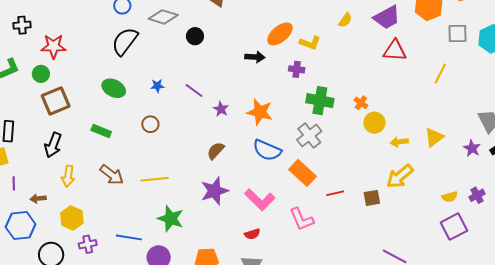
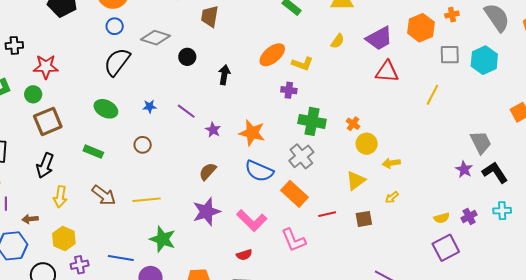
black arrow: (255, 57) -> (224, 75), moved, turned -84
yellow triangle: (434, 137) -> (356, 181), moved
yellow arrow: (400, 176) -> (392, 197), size x0.5

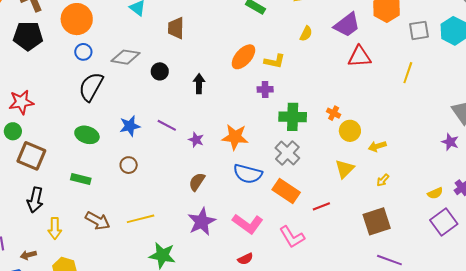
blue star: (150, 106) -> (130, 126), size x1.5
brown square: (48, 121) -> (31, 156), turned -36
brown square: (364, 219) -> (377, 221), moved, size x1.6

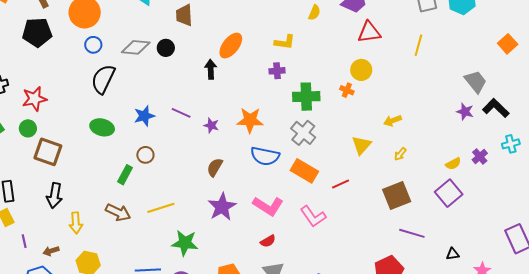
orange ellipse: (243, 57) -> (231, 46), moved
black circle: (160, 71) -> (166, 48), moved
yellow circle: (350, 131) -> (361, 70), moved
green rectangle: (81, 179) -> (125, 175), moved, turned -72
purple square: (444, 222) -> (449, 193), moved

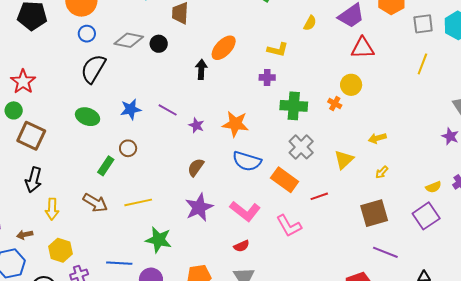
yellow line: (418, 45) -> (422, 64), moved
red star: (35, 99) -> (23, 82), turned -30
gray cross: (303, 133) -> (301, 147), moved

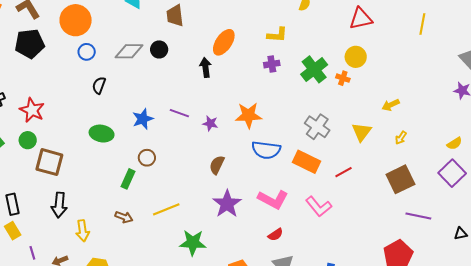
black semicircle: (93, 69) -> (99, 85), size x0.6
green cross: (294, 106) -> (314, 69), moved, turned -32
brown arrow: (95, 203) -> (124, 217), size x0.7

